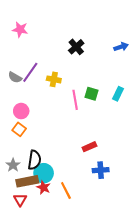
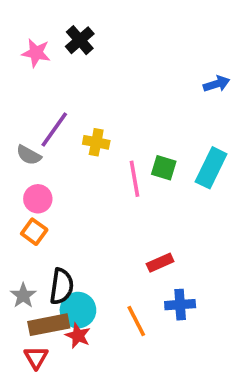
black cross: (76, 47) -> (80, 40), moved
gray semicircle: (15, 77) -> (29, 155), moved
cyan rectangle: (118, 94) -> (211, 168), size x1.5
orange line: (66, 191) -> (136, 321), moved

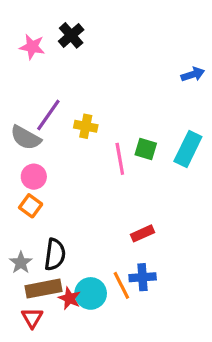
gray semicircle: (29, 155) -> (26, 138), size x1.4
blue cross: (180, 305) -> (143, 277), moved
cyan circle: (78, 310) -> (91, 293), moved

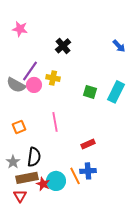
black cross: (71, 35) -> (63, 46), moved
blue arrow: (193, 74) -> (119, 46), turned 64
pink line: (120, 159) -> (55, 122), moved
pink circle: (34, 177) -> (34, 85), moved
orange square: (31, 206) -> (19, 127), turned 32

